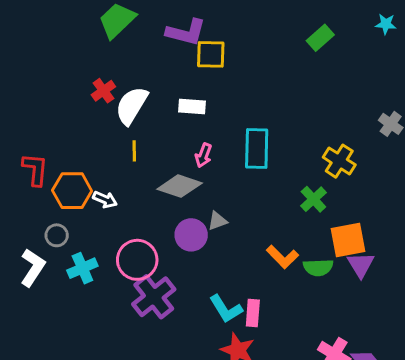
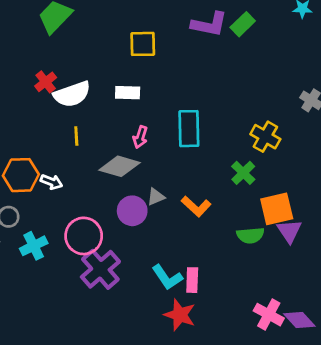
purple L-shape: (186, 32) -> (209, 24), moved
white semicircle: (132, 105) -> (72, 94), turned -138
orange L-shape: (282, 257) -> (196, 206), moved

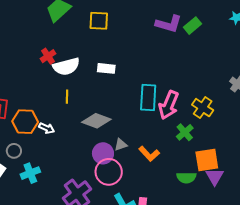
yellow square: (143, 44) -> (99, 21), moved
pink arrow: (140, 137) -> (169, 105), moved, size x1.8
pink circle: (84, 236) -> (109, 172), moved

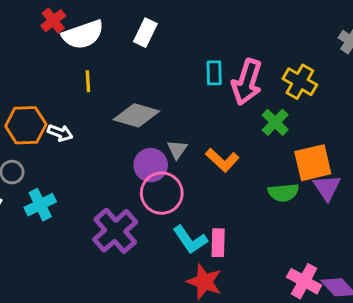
white rectangle: (106, 68) -> (145, 33), turned -66
cyan rectangle: (148, 98) -> (214, 73), size x0.6
gray triangle: (121, 145) -> (177, 149), turned -32

